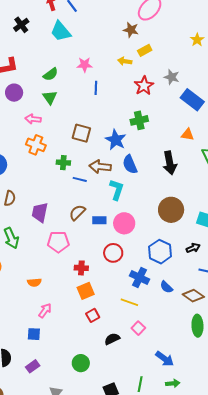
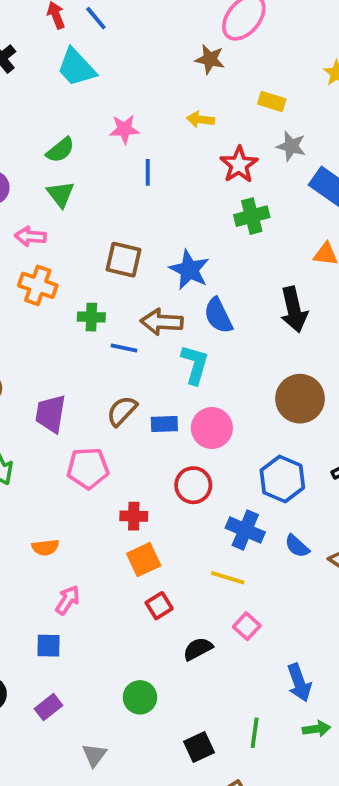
yellow rectangle: (145, 50) -> (272, 101), moved, turned 48
green cross: (139, 120) -> (252, 216), moved
blue arrow: (165, 359) -> (299, 683), turned 36

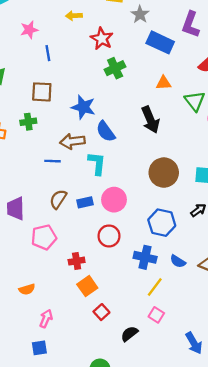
gray star: (291, 146) -> (140, 14), moved, turned 30
brown square: (123, 260) -> (42, 92), moved
green cross: (91, 317) -> (28, 122), moved
yellow line: (228, 578) -> (155, 287), moved, turned -60

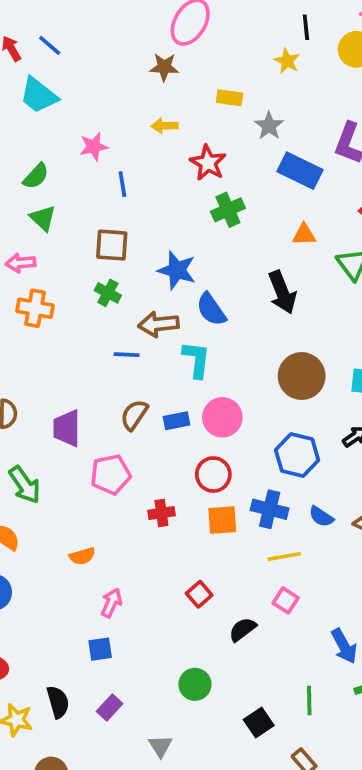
green cross: (28, 122) -> (108, 293), moved, turned 35
orange square: (87, 286) -> (222, 520), moved, turned 30
yellow line: (155, 287) -> (284, 556), turned 42

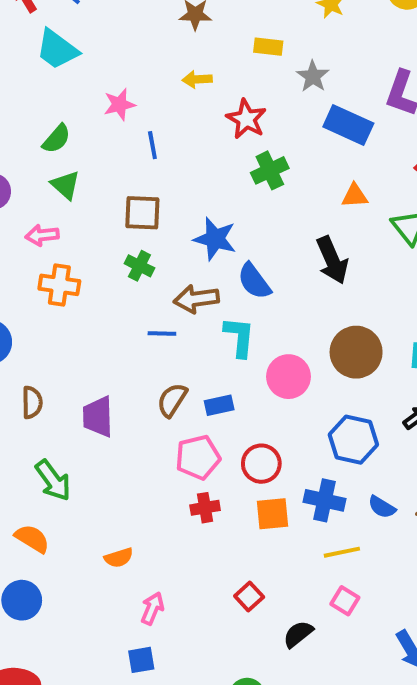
pink circle: (222, 417) -> (288, 377), moved
pink pentagon: (111, 474) -> (198, 457), moved

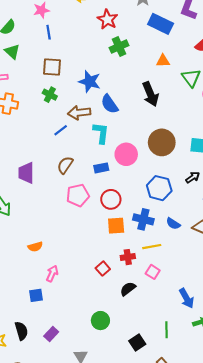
blue line: (152, 145) -> (49, 32), moved
blue line: (162, 334) -> (61, 130), turned -40
blue rectangle: (219, 405) -> (101, 168), moved
red cross: (205, 508) -> (128, 257), moved
blue square: (141, 660) -> (36, 295), moved

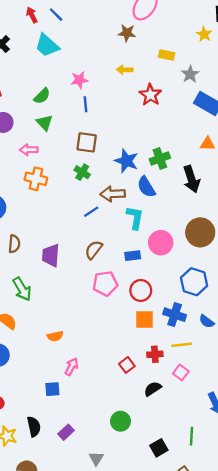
green cross: (119, 47) -> (160, 158), moved

